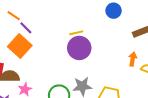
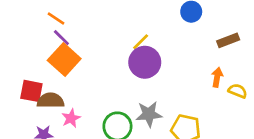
purple line: (26, 28) -> (61, 38), moved
yellow line: (76, 33) -> (141, 42), turned -32

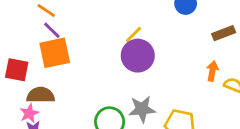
orange square: (64, 59) -> (55, 53), turned 36
red square: (31, 91) -> (17, 70), moved
pink star: (71, 118) -> (29, 113), moved

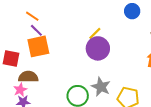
gray star: (142, 109) -> (101, 87), turned 30

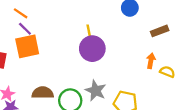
yellow line: (95, 33) -> (89, 32), turned -56
brown semicircle: (28, 77) -> (43, 93), moved

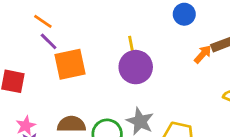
orange square: (27, 46) -> (70, 64), moved
orange arrow: (151, 61) -> (203, 54), moved, turned 32

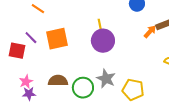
purple line: (49, 41) -> (31, 38), moved

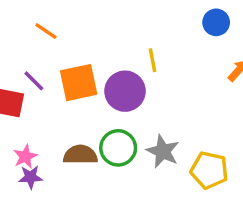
purple circle: (103, 41) -> (125, 91), moved
green circle: (83, 88) -> (118, 148), moved

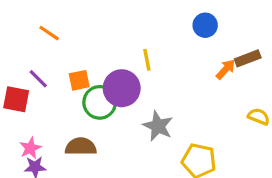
orange square: (79, 83) -> (79, 80), size x0.6
green circle: (118, 148) -> (100, 102), moved
gray star: (163, 151) -> (158, 126), moved

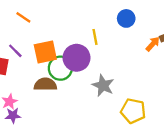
blue circle: (205, 25) -> (126, 18), moved
orange square: (79, 80) -> (45, 52), size x1.5
brown semicircle: (81, 146) -> (45, 84), moved

